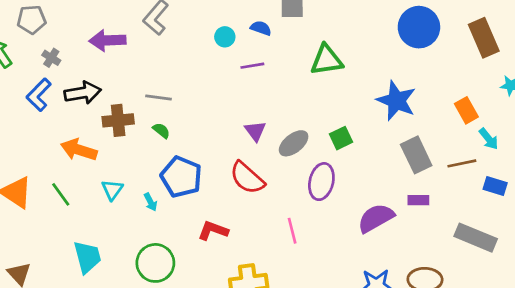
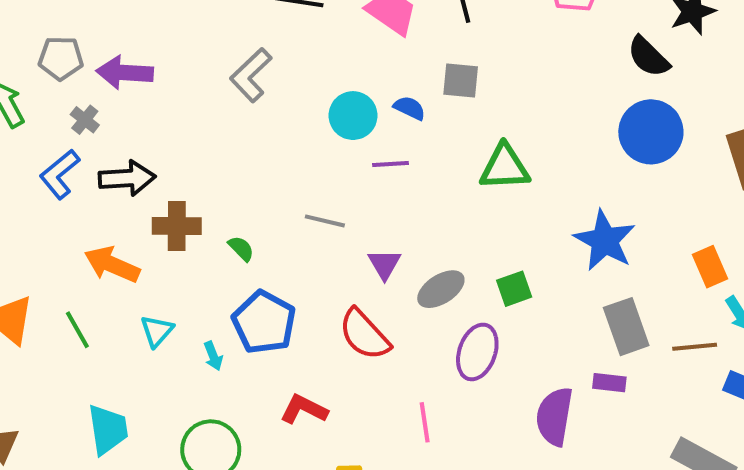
cyan circle: (225, 37) -> (353, 116), size x1.5
purple arrow: (107, 40) -> (125, 73), moved
gray line: (159, 98) -> (325, 221), moved
purple rectangle: (418, 200) -> (609, 383), moved
purple semicircle: (376, 218) -> (554, 416), turned -57

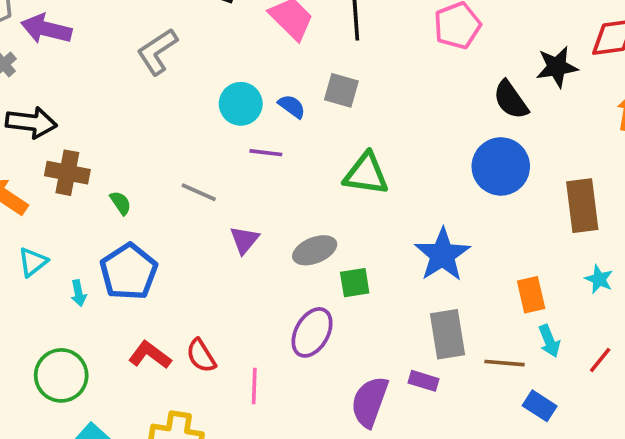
gray ellipse: (441, 289) -> (315, 250), moved
red semicircle: (364, 334) -> (201, 356), moved, size x0.7

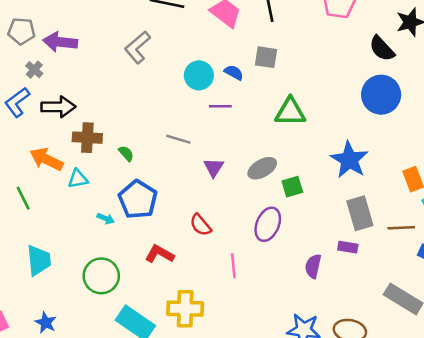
cyan triangle: (33, 262) -> (78, 179), moved, turned 35
cyan arrow: (78, 293) -> (106, 218), turned -49
red semicircle: (201, 356) -> (200, 225), moved
purple semicircle: (370, 402) -> (313, 266), size x0.7

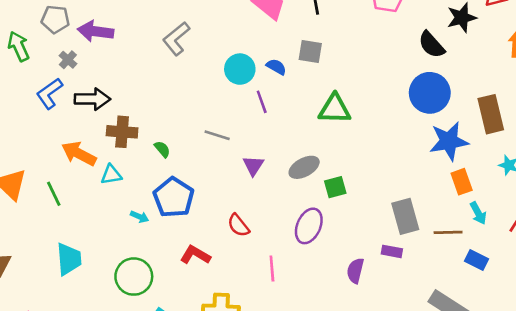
purple line: (220, 106) -> (262, 102), turned 70
blue star: (349, 160) -> (449, 141), moved, turned 30

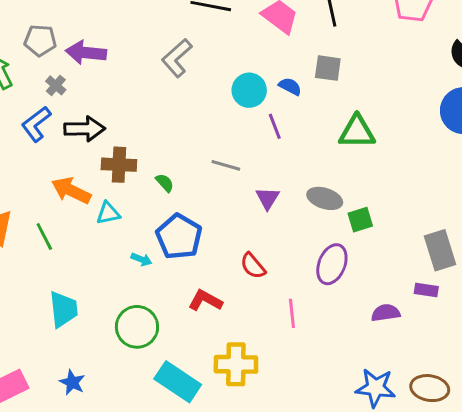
gray ellipse: (304, 167) -> (325, 198), turned 48
purple semicircle: (355, 271) -> (386, 313), turned 70

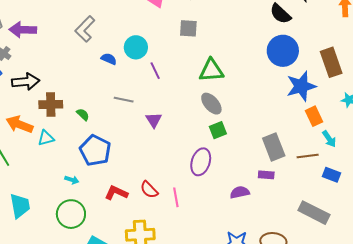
blue semicircle: (290, 86) -> (109, 59), moved
gray ellipse: (325, 198) -> (211, 104), moved, turned 35
cyan arrow: (141, 259) -> (72, 180), moved
red semicircle: (253, 266) -> (149, 190), moved

